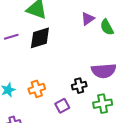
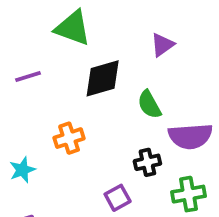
green semicircle: (107, 27) -> (149, 105), moved
black diamond: (40, 38) -> (103, 78), moved
orange cross: (37, 89) -> (69, 138), moved

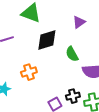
black cross: (147, 162) -> (73, 96), moved

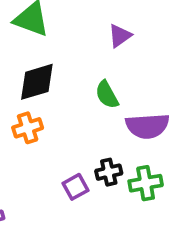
black diamond: (47, 40) -> (37, 82), moved

